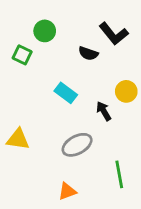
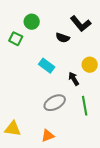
yellow triangle: (18, 139) -> (13, 129), moved
green line: (119, 174) -> (85, 106), moved

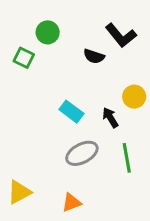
cyan rectangle: (47, 66) -> (71, 112), moved
yellow triangle: (13, 129) -> (19, 192), turned -36

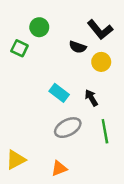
yellow circle: (134, 97) -> (101, 62), moved

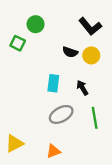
black semicircle: (78, 47) -> (70, 52), moved
cyan rectangle: (59, 93) -> (53, 83), turned 60

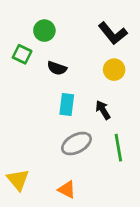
black semicircle: (70, 52) -> (57, 68), moved
yellow triangle: (14, 143) -> (18, 180), turned -42
orange triangle: (53, 151) -> (67, 190), turned 48

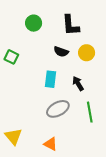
black L-shape: (113, 33) -> (71, 25), moved, turned 35
green square: (22, 54) -> (11, 57), moved
black semicircle: (57, 68) -> (61, 52), moved

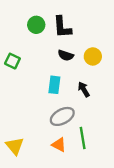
black L-shape: (71, 25) -> (62, 27), moved
green line: (90, 112) -> (83, 138), moved
orange triangle: (50, 144) -> (59, 145), moved

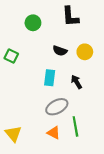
black L-shape: (62, 27) -> (70, 17), moved

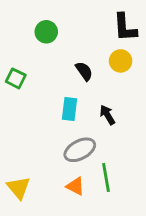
black L-shape: (70, 17) -> (125, 27), moved
black semicircle: (60, 51) -> (84, 71), turned -144
yellow circle: (85, 52) -> (121, 61), moved

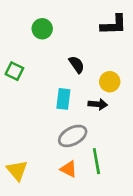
black L-shape: (125, 27) -> (114, 25), turned -88
yellow circle: (121, 61) -> (110, 82), moved
black arrow: (107, 115) -> (98, 104), turned 126

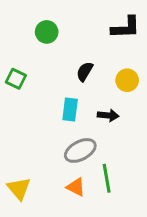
black semicircle: (77, 64) -> (85, 71), turned -114
yellow circle: (110, 82) -> (127, 80), moved

